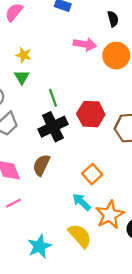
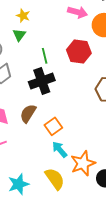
red hexagon: (91, 114) -> (79, 52), moved
orange square: (92, 174) -> (53, 126), moved

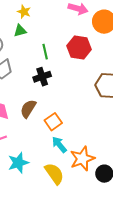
green triangle: (19, 35) -> (20, 31), turned 40
black cross: (42, 81) -> (42, 77), size x0.7
cyan star: (19, 184) -> (18, 163), moved

